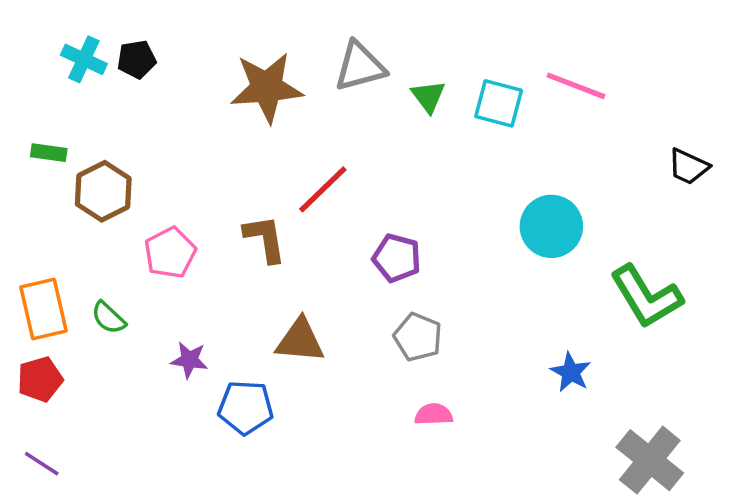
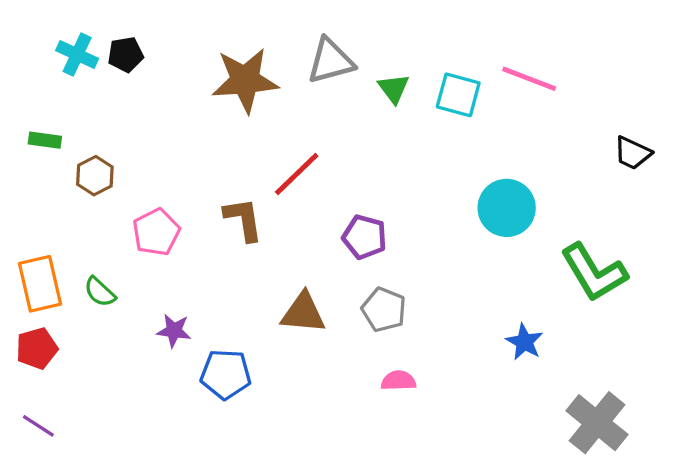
brown hexagon: (103, 191) -> (95, 176), size x0.7
brown triangle: (300, 341) -> (303, 313), moved

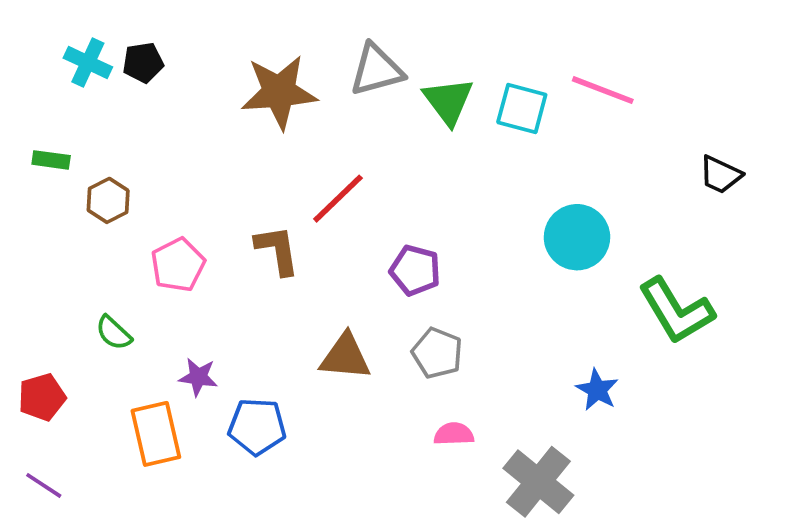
green triangle: (394, 88) -> (448, 101), size x1.4
orange rectangle: (40, 284) -> (156, 434), moved
gray cross: (597, 423) -> (538, 482), moved

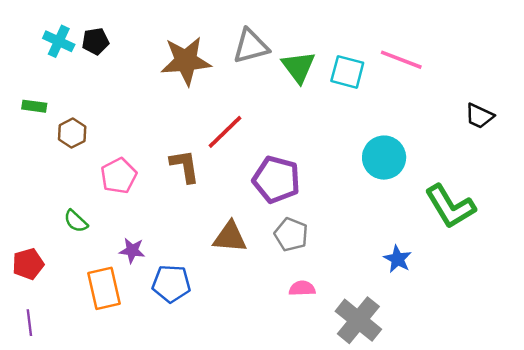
purple pentagon: (415, 270) -> (276, 180), size x1.4
purple line: (44, 485) -> (29, 323), turned 50

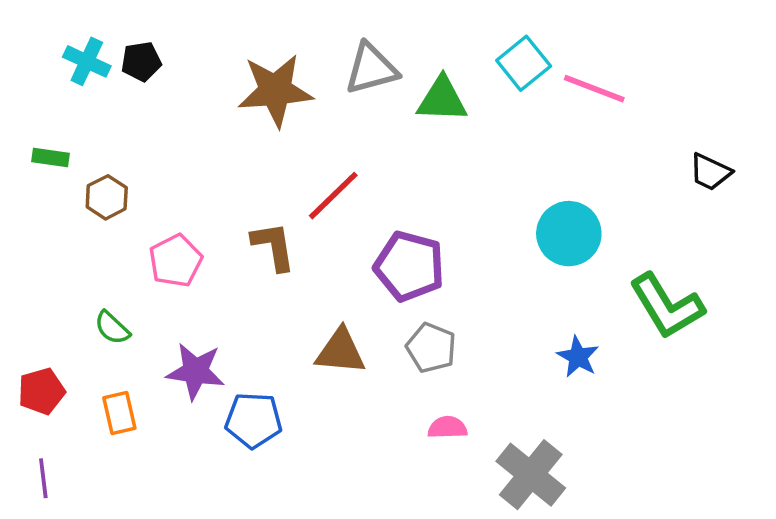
green triangle: (298, 67) -> (442, 99), turned -51
cyan square: (347, 72) -> (524, 63), moved, turned 36
purple star: (132, 250) -> (196, 371), size x1.5
blue star: (398, 259) -> (578, 357), moved
orange rectangle: (104, 288) -> (119, 413), moved, size x0.7

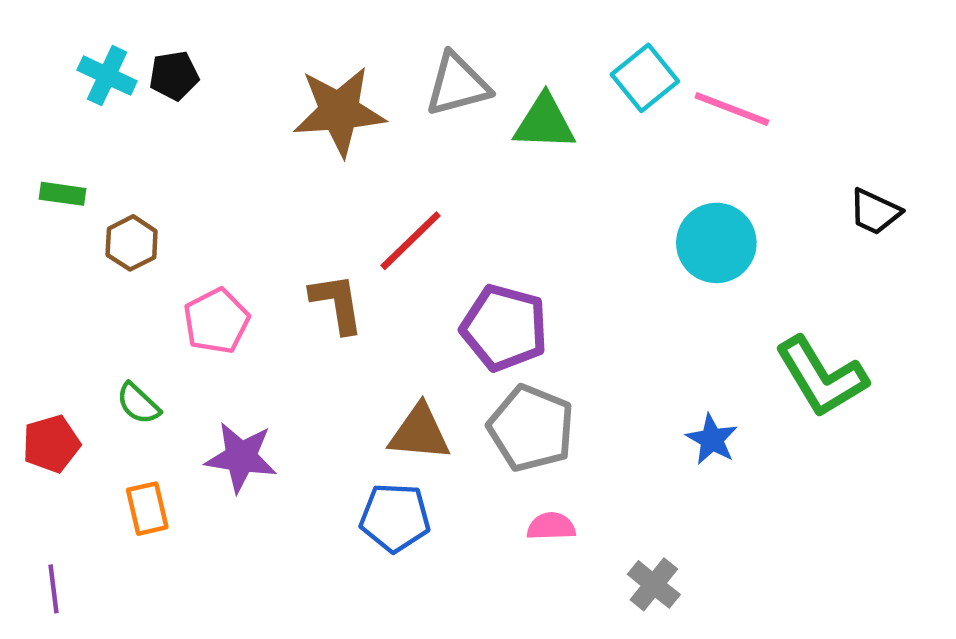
cyan circle: (569, 234) -> (716, 243), moved
gray pentagon: (431, 348) -> (531, 428), size x1.4
red pentagon: (41, 391) -> (51, 444), moved
blue pentagon: (254, 420) -> (395, 517), moved
gray cross: (531, 475) -> (654, 584), size x0.6

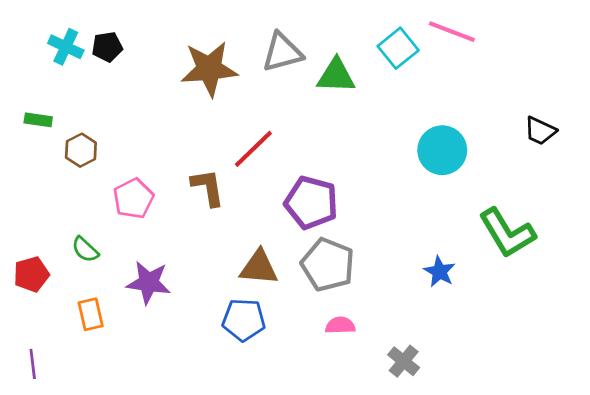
pink line: (732, 109) -> (452, 32), moved

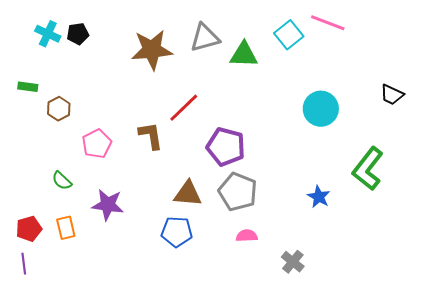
green L-shape: (507, 233) -> (368, 169), turned 69
red pentagon: (31, 274) -> (29, 229), moved

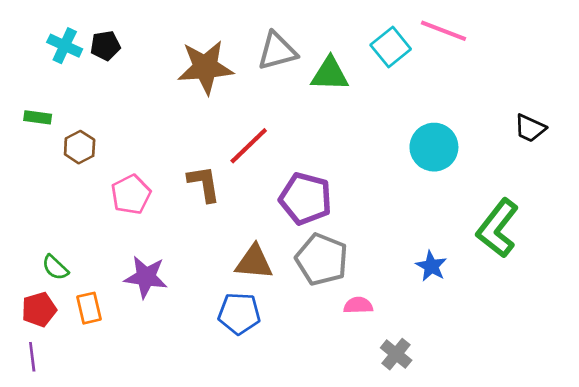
green semicircle: (62, 181) -> (55, 267), moved
pink semicircle: (247, 236) -> (358, 305), moved

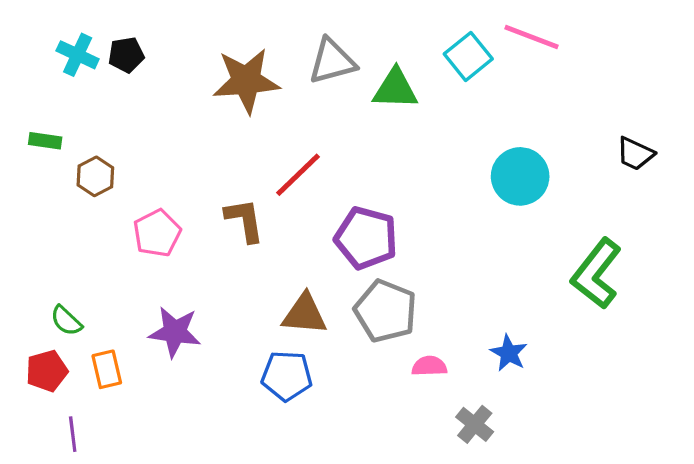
blue star: (431, 266) -> (509, 353), moved
purple line: (32, 357) -> (73, 434), moved

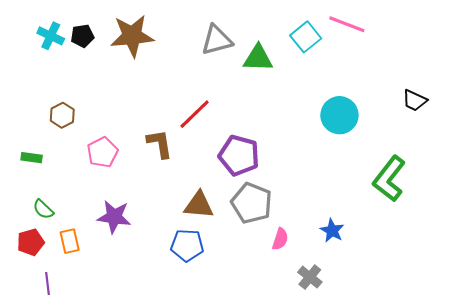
brown star: (246, 81) -> (132, 36), moved
green rectangle: (45, 141) -> (32, 158), moved
pink semicircle: (429, 366) -> (280, 239), turned 110

